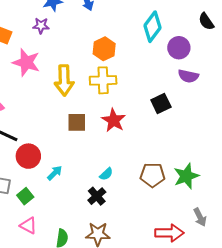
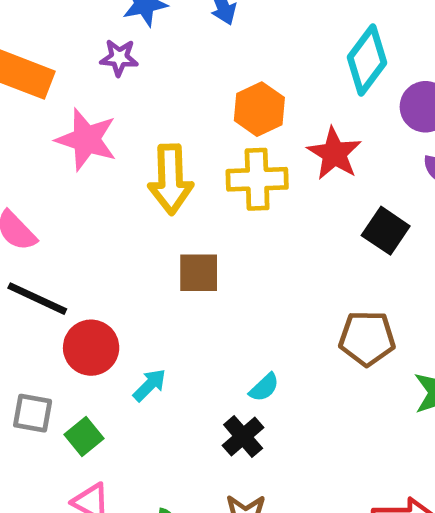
black square: (161, 103) -> (386, 231), turned -30
red star: (114, 120) -> (334, 154), moved
brown pentagon: (153, 175) -> (367, 338), moved

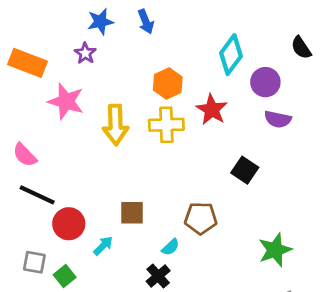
purple star: (119, 58) -> (85, 53), turned 30
black square: (386, 231) -> (245, 170), moved
brown square: (199, 273) -> (132, 213), moved
brown pentagon: (367, 338) -> (201, 218), moved

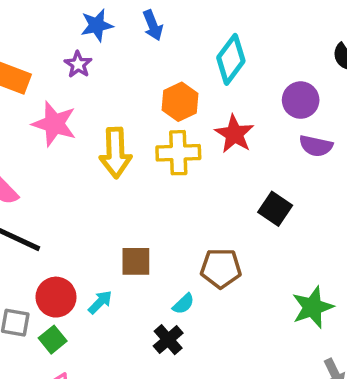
cyan diamond: (231, 55) -> (231, 59), moved
red circle: (69, 224) -> (56, 297), moved

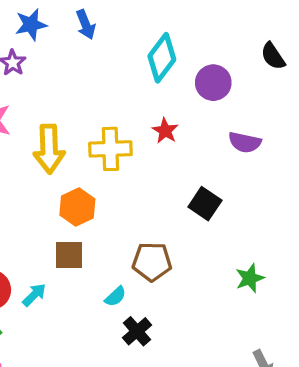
purple circle: (301, 100) -> (213, 83), moved
orange hexagon: (180, 102) -> (77, 207), moved
red star: (234, 134) -> (165, 131), size x0.7
green star: (313, 307) -> (250, 278), moved, size x0.7
black cross: (168, 340) -> (137, 331), moved

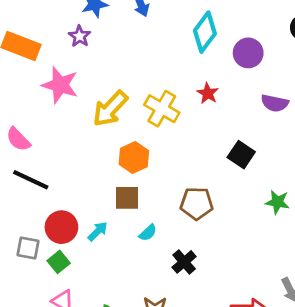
yellow arrow: (49, 149) -> (110, 109), turned 45
yellow cross: (110, 149) -> (162, 109), turned 32
green star: (250, 278) -> (277, 202), moved, turned 30
cyan semicircle: (115, 296) -> (148, 233), moved

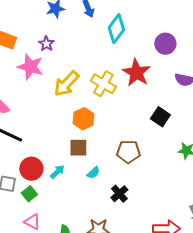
cyan diamond: (205, 32) -> (116, 29), moved
purple star: (80, 36) -> (46, 44), moved
red star: (208, 93) -> (136, 73), size x1.8

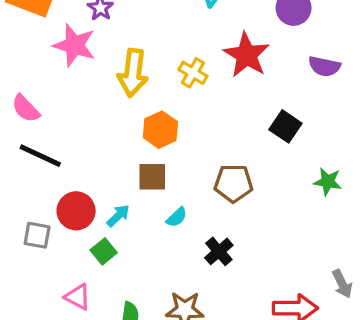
yellow arrow: (66, 84) -> (133, 73), turned -36
yellow cross: (103, 84) -> (193, 73), size x0.7
green square: (29, 194) -> (104, 251), moved

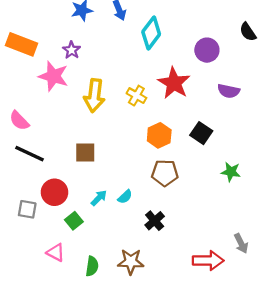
orange hexagon: (160, 130) -> (159, 135), moved
brown square: (152, 177) -> (85, 152), moved
cyan arrow: (118, 216) -> (99, 198), moved

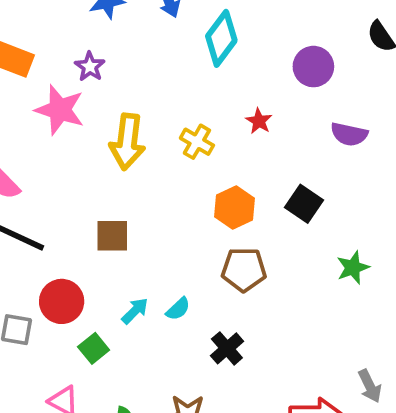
red star: (174, 83) -> (259, 121), size x0.5
green star: (231, 172) -> (353, 268), turned -30

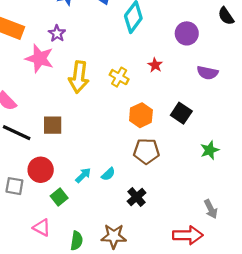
brown square: (112, 236) -> (53, 125), moved
gray arrow: (370, 386) -> (211, 209), moved

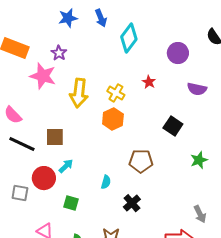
orange hexagon: (141, 115) -> (113, 119), moved
cyan semicircle: (108, 174) -> (106, 182), turned -32
cyan arrow: (83, 175) -> (66, 166), moved
green square: (59, 197) -> (71, 203), moved, turned -35

